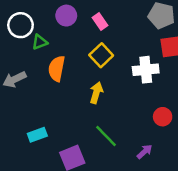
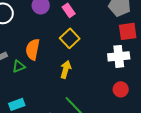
green triangle: (40, 42) -> (19, 66), moved
white cross: (146, 70) -> (119, 56), moved

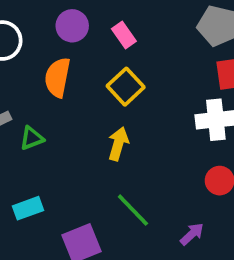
orange semicircle: (33, 49) -> (57, 77), moved

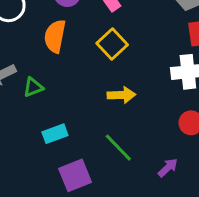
yellow arrow: (118, 144) -> (121, 95), moved, turned 72
cyan rectangle: (28, 208) -> (55, 134), moved

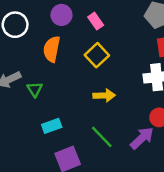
green triangle: (33, 87) -> (35, 89), turned -42
purple arrow: (168, 168) -> (142, 138), moved, size x1.5

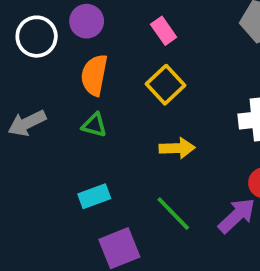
purple circle: (61, 15) -> (87, 21), moved
green triangle: (35, 89) -> (94, 125), moved, turned -42

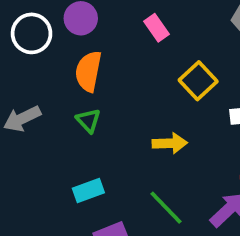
yellow square: (166, 85) -> (198, 81), moved
green triangle: (94, 125) -> (88, 121), turned 32

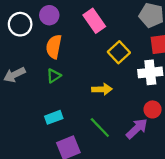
pink rectangle: (157, 28) -> (94, 21), size x1.5
green triangle: (88, 121) -> (54, 76), turned 40

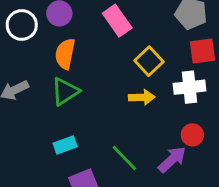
green triangle: (54, 76) -> (65, 91), size x1.5
yellow arrow: (102, 89) -> (142, 97), moved

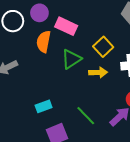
pink rectangle: (117, 21) -> (66, 26), moved, turned -30
green triangle: (65, 91) -> (71, 59), moved

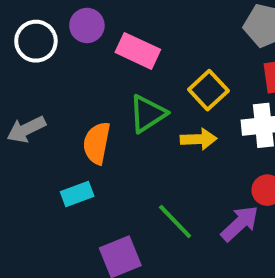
orange semicircle: (44, 42) -> (97, 143), moved
cyan rectangle: (44, 106) -> (77, 194), moved

